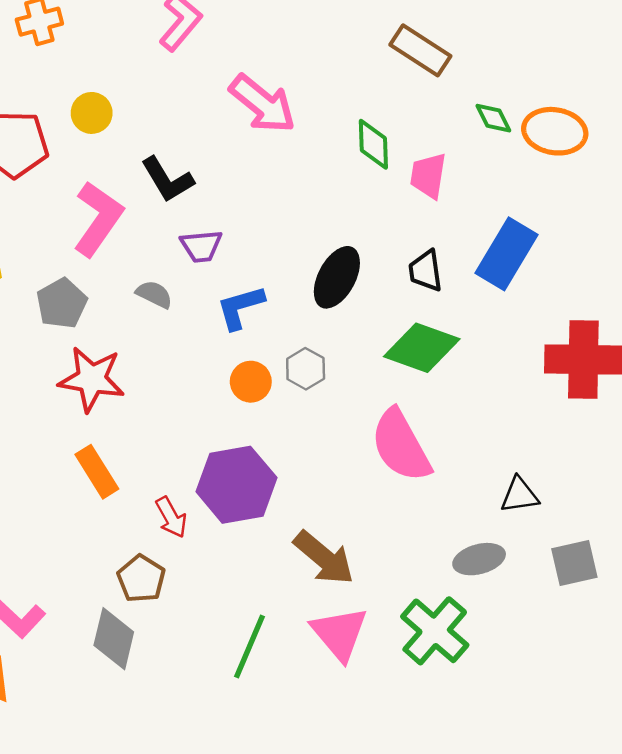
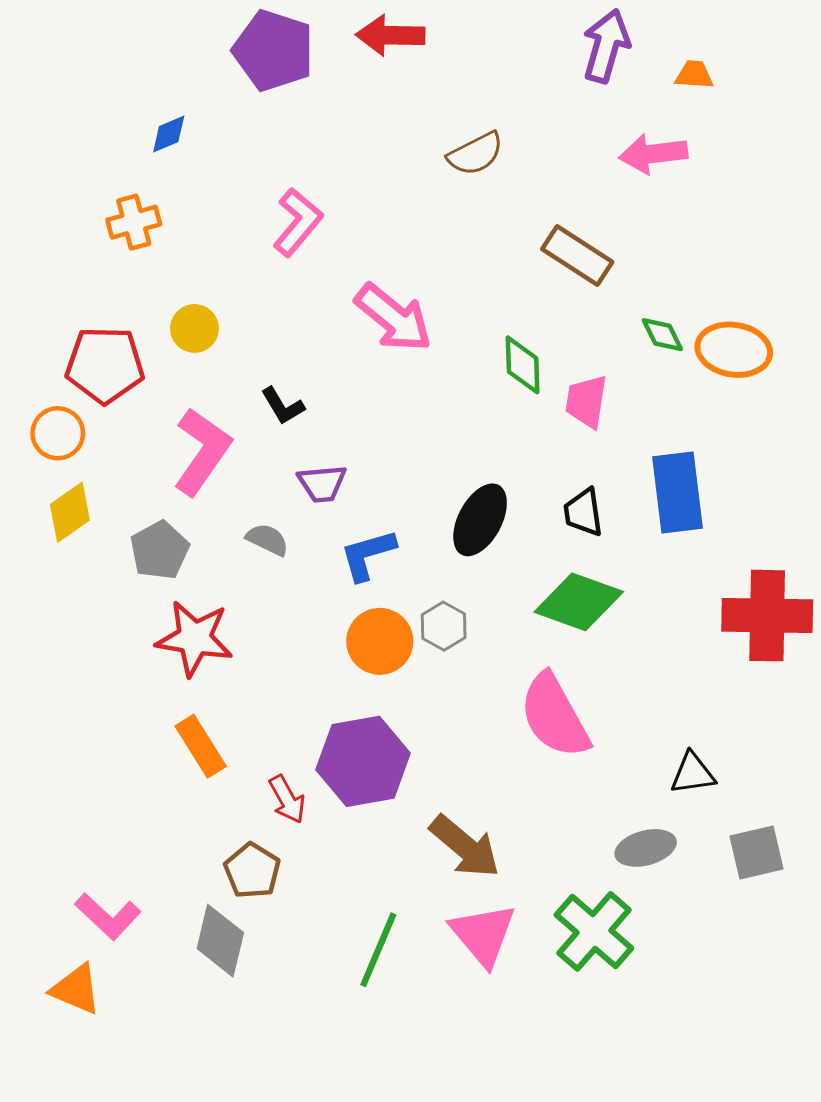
black L-shape: (167, 179) -> (283, 406), size x0.7
blue rectangle: (506, 254) -> (678, 493), turned -38
orange circle: (251, 382) -> (380, 641), size x1.4

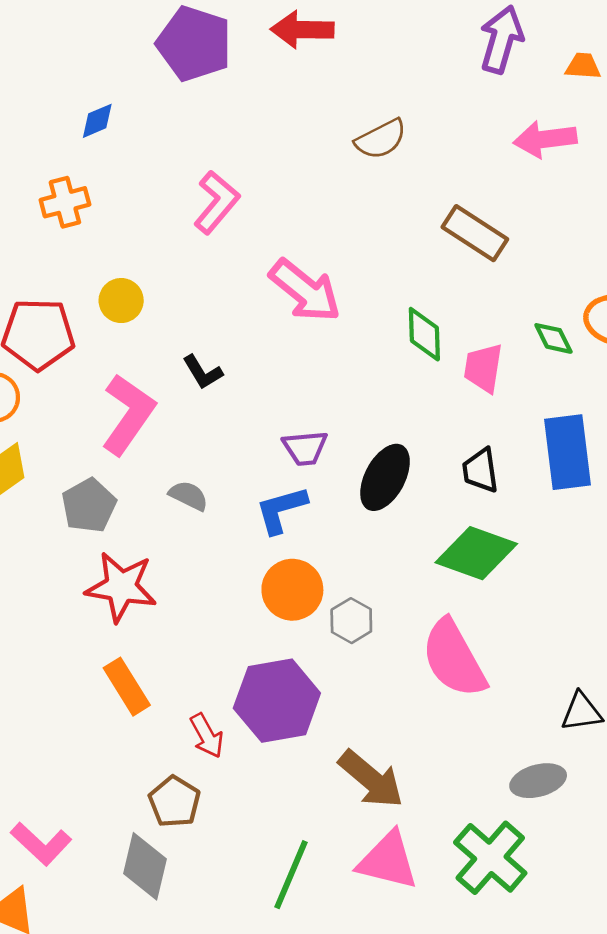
green diamond: (662, 335) -> (553, 338), moved
purple trapezoid: (322, 483) -> (305, 448), moved
gray hexagon: (444, 626) -> (351, 621), moved
pink triangle: (483, 935) -> (388, 861), turned -36

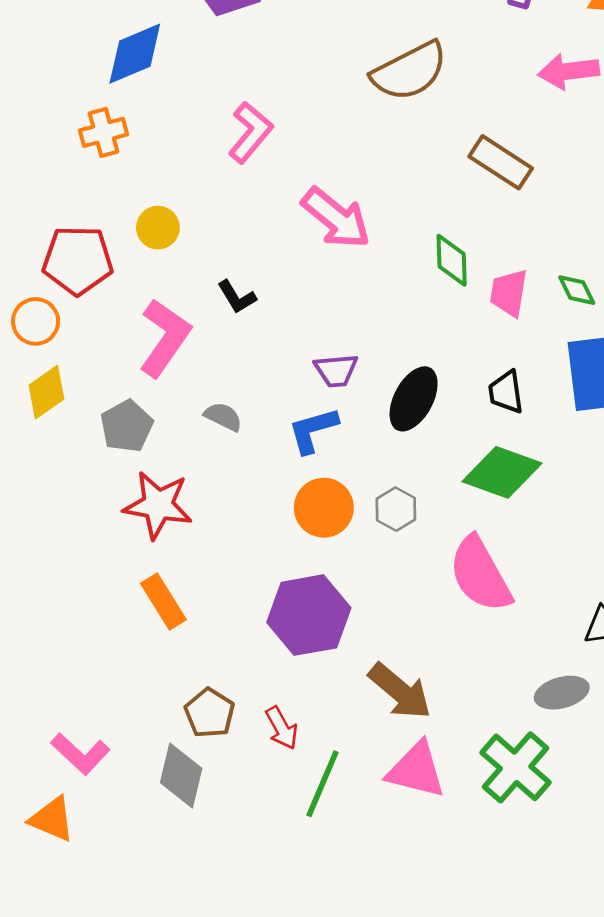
blue diamond: (97, 121) -> (135, 54), size x1.8
brown semicircle: (381, 139) -> (409, 71), size x1.5
green diamond: (553, 338) -> (577, 290), moved
gray hexagon: (351, 621) -> (396, 509), moved
red arrow: (207, 736) -> (282, 728), moved

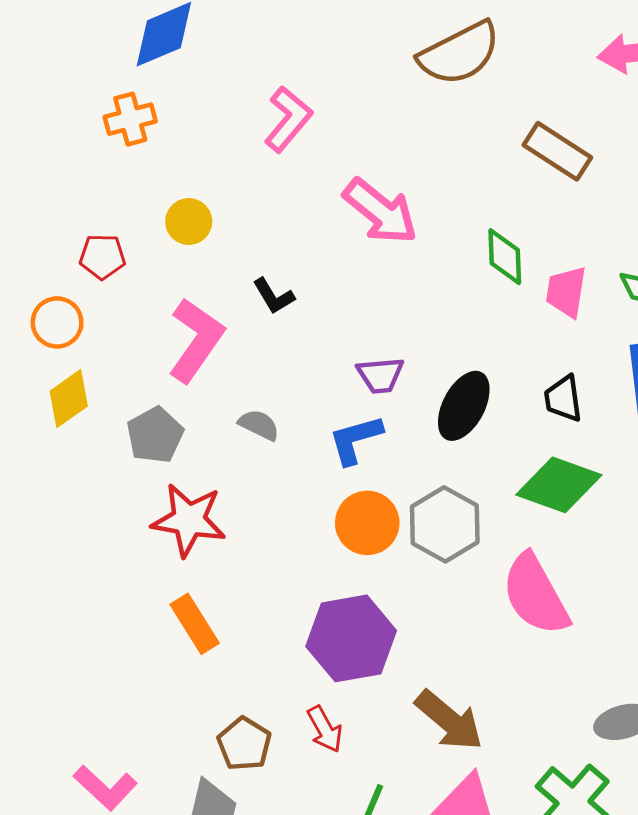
red pentagon: (78, 260) -> (102, 257), size x0.6
gray hexagon: (396, 509) -> (445, 524), size x1.6
red arrow: (282, 728) -> (325, 729), moved

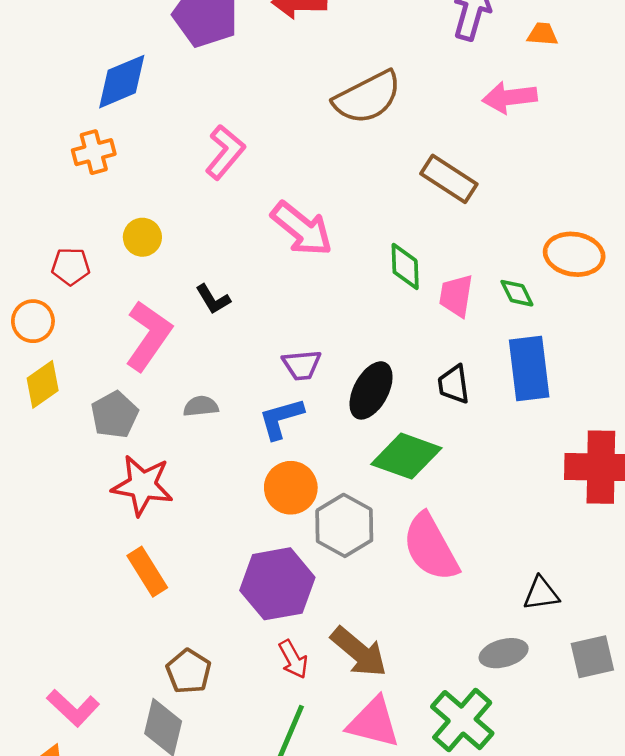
gray semicircle: (259, 425) -> (201, 406), turned -32
green diamond: (559, 485) -> (406, 456), moved
gray hexagon: (445, 524) -> (344, 525), moved
red arrow: (325, 729) -> (293, 659), moved

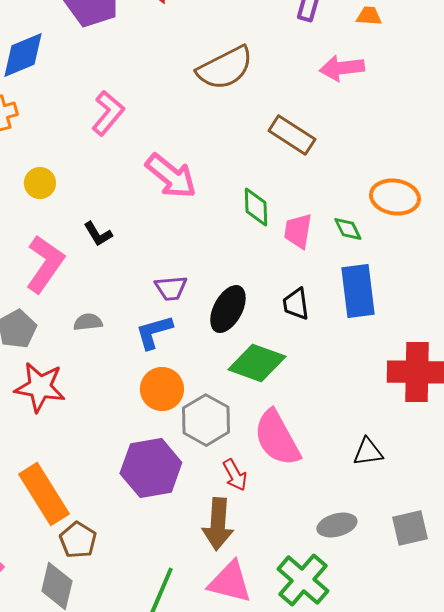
orange rectangle: (147, 572) -> (44, 494), moved, size x1.5
black triangle: (541, 594) -> (368, 452), moved
brown arrow: (359, 652) -> (218, 524), turned 54
red arrow: (293, 659) -> (235, 475), moved

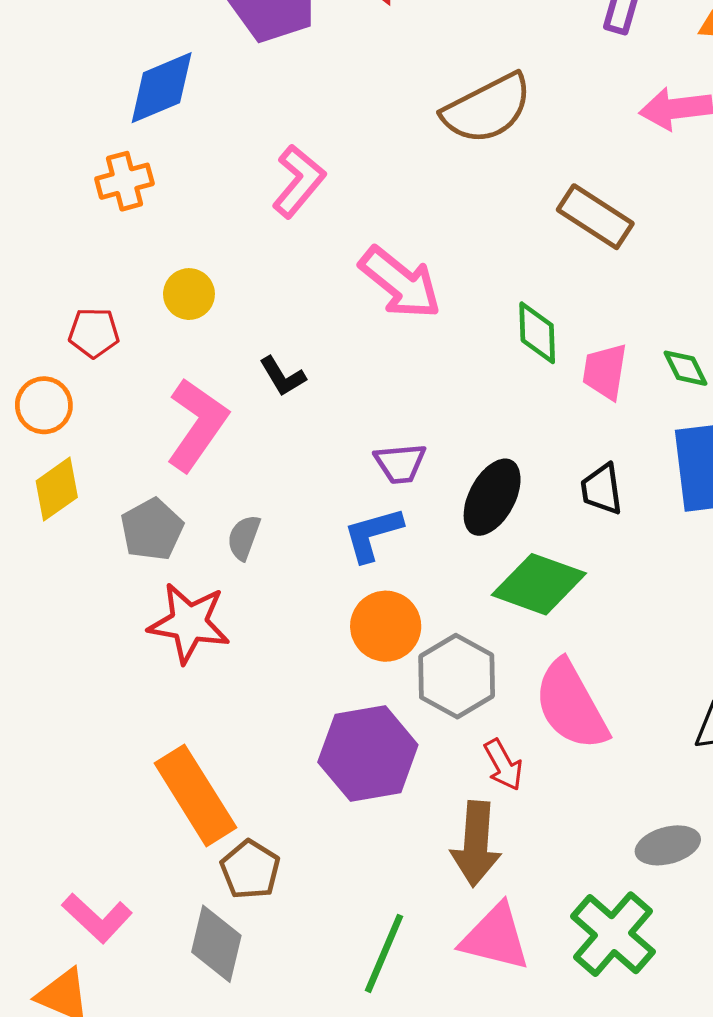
gray semicircle: (88, 322) -> (244, 537), moved, turned -64

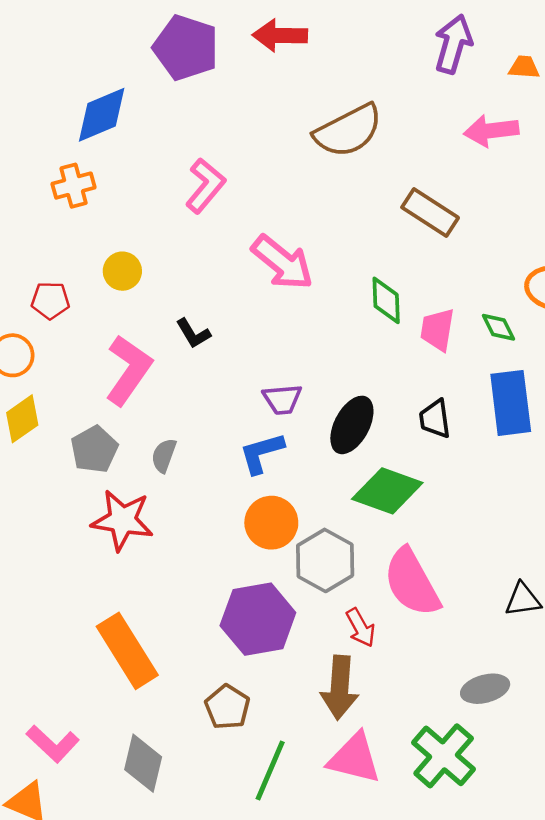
brown pentagon: (250, 870) -> (227, 707), moved

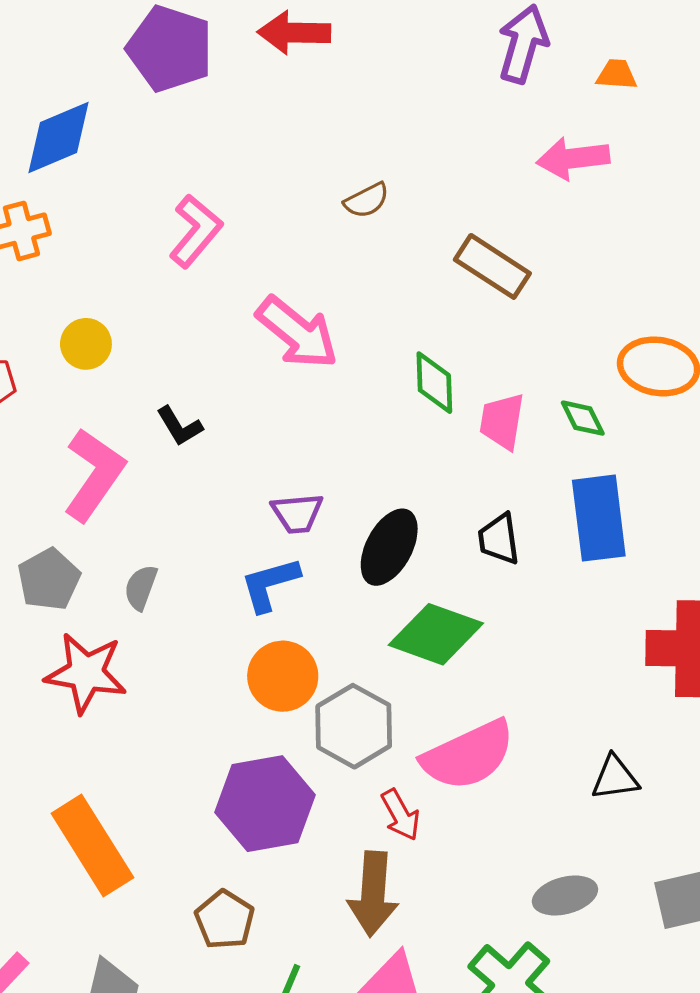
brown semicircle: (348, 131) -> (367, 200), moved, size x0.5
pink semicircle: (412, 582) -> (468, 755), turned -86

